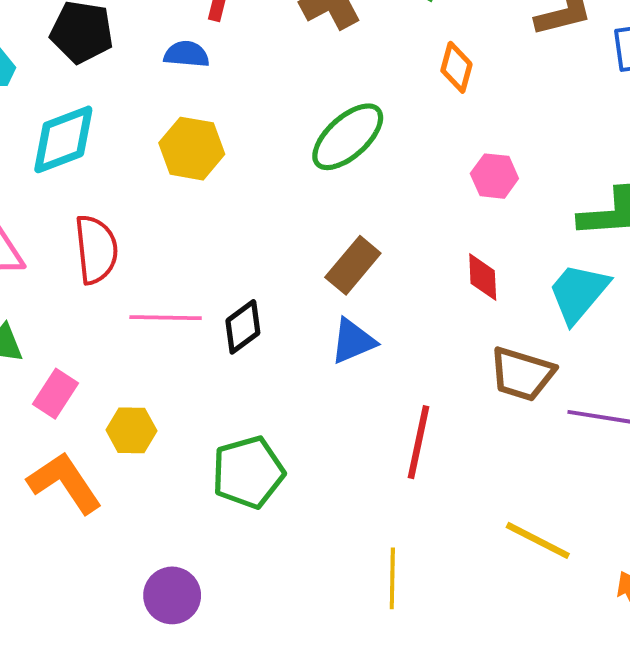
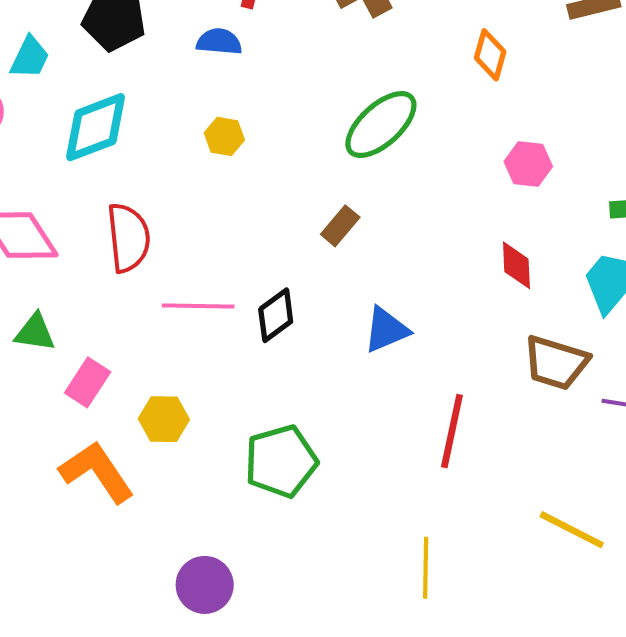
yellow hexagon: (192, 149) -> (224, 136), size x0.6
brown rectangle: (353, 265) -> (340, 226), moved, size x0.7

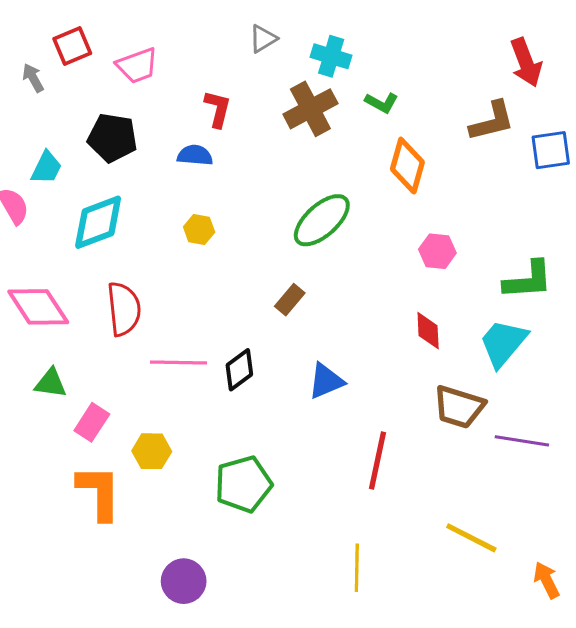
orange diamond: (490, 55) -> (407, 166), size x1.4
orange L-shape: (97, 472) -> (99, 492), turned 34

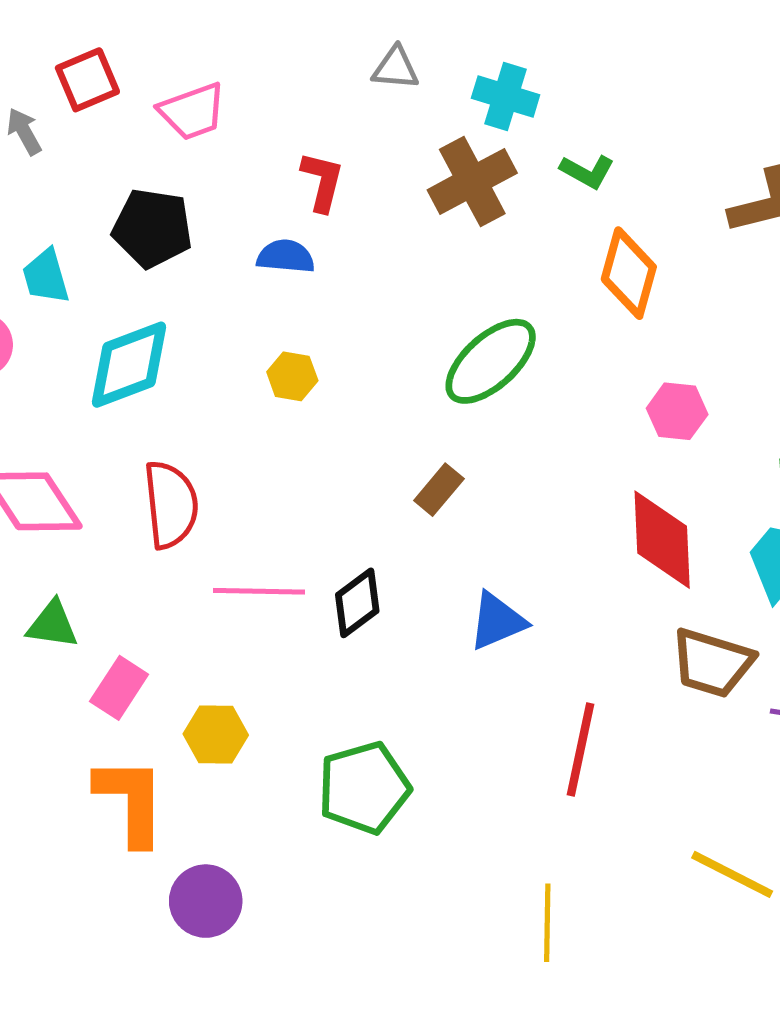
gray triangle: (263, 39) -> (396, 68), turned 36
cyan trapezoid: (46, 168) -> (46, 276), turned 138
red diamond: (428, 331) -> (662, 540), size x1.6
purple circle: (184, 581) -> (206, 901), moved

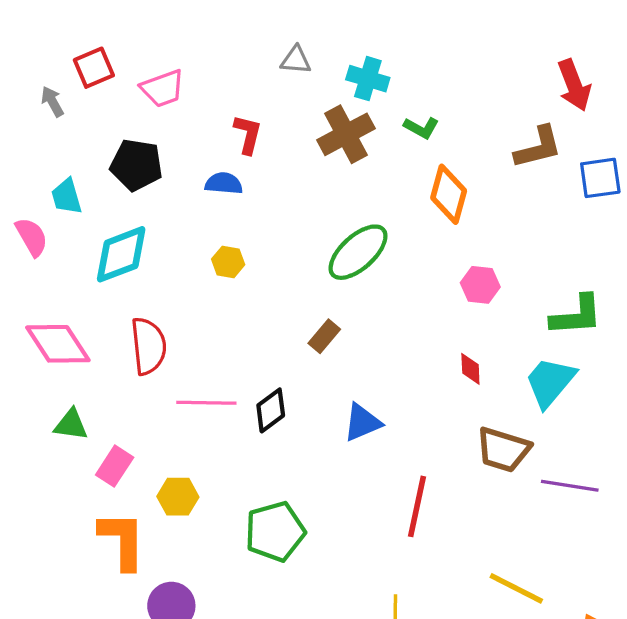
red diamond: (662, 540) -> (470, 369), size x0.5

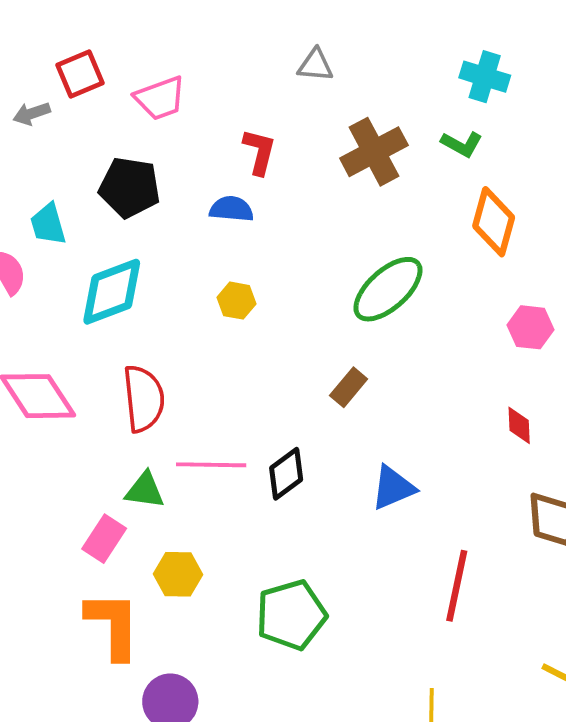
cyan cross: (368, 79) -> (485, 77), moved
gray arrow: (52, 102) -> (32, 114), turned -80
green triangle: (71, 425) -> (145, 490), moved

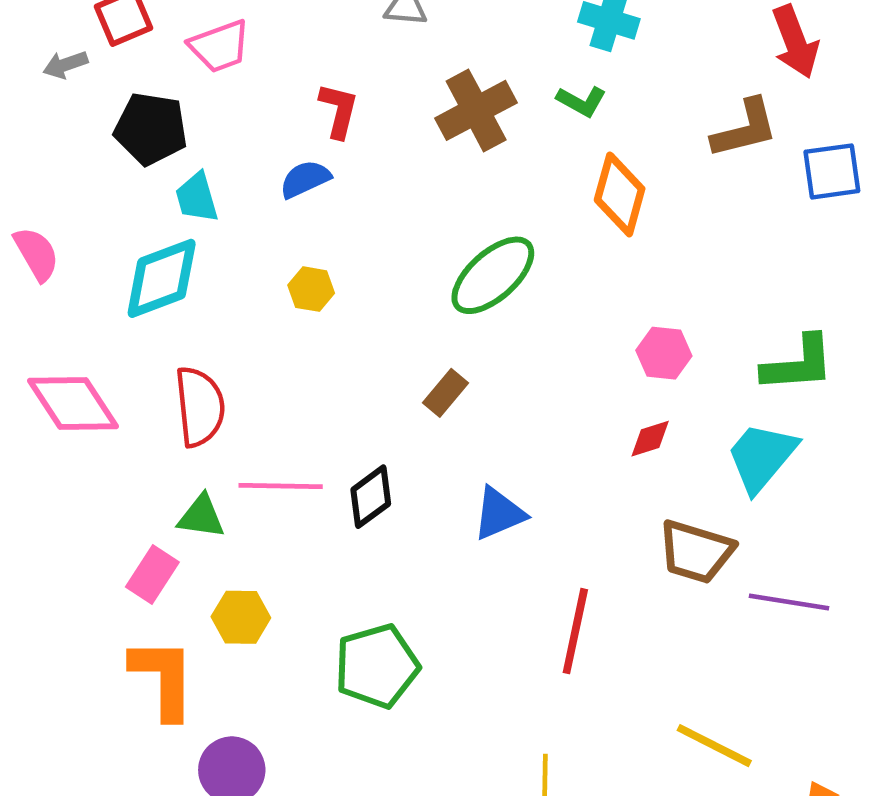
black pentagon: (130, 187) -> (151, 129), moved
blue semicircle: (231, 209) -> (305, 179), turned -30
cyan trapezoid: (48, 224) -> (197, 197), moved
pink hexagon: (531, 327) -> (664, 353), moved
red diamond: (519, 425) -> (650, 439), turned 75

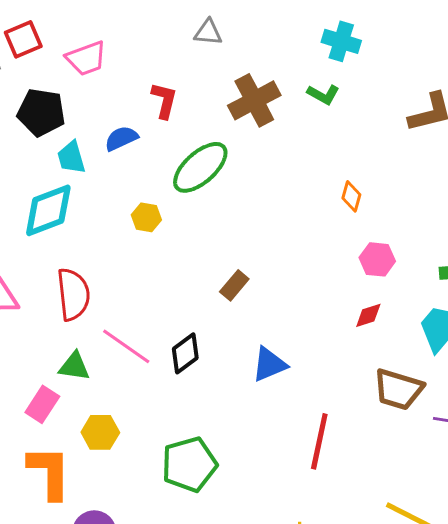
blue semicircle: (305, 179) -> (121, 138), moved
orange diamond: (620, 194) -> (351, 196), moved, size x0.6
green ellipse: (493, 275) -> (200, 167), moved
pink line: (281, 486) -> (126, 346), turned 34

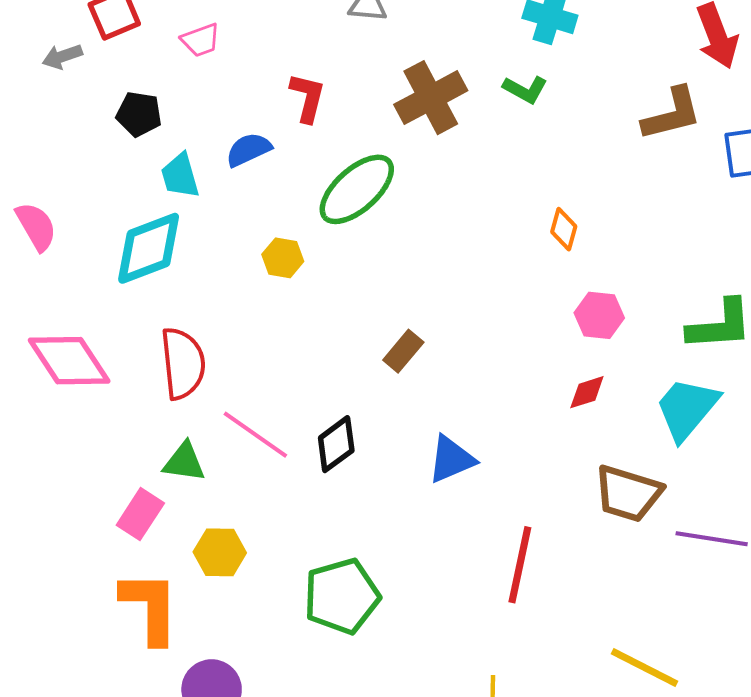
pink trapezoid: (86, 58) -> (201, 40), size x0.7
black pentagon: (41, 112) -> (139, 114), size x0.7

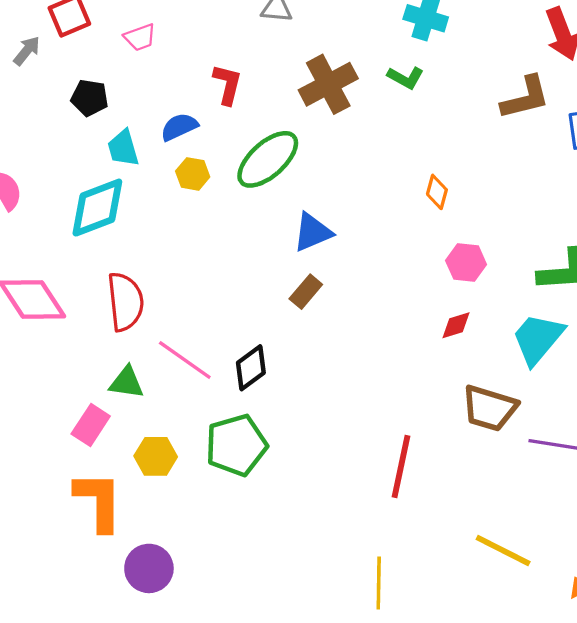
gray arrow: (62, 56) -> (27, 51), turned 148
yellow hexagon: (283, 258) -> (193, 174), moved
blue triangle: (451, 459) -> (313, 232), moved
green pentagon: (342, 596) -> (236, 445), moved

